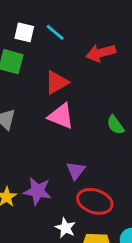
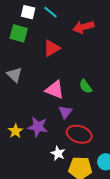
pink triangle: (61, 116) -> (55, 90), moved
green semicircle: (115, 125) -> (86, 86), moved

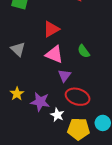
red triangle: (52, 48) -> (51, 29), moved
gray triangle: (14, 75) -> (18, 49), moved
purple star: (38, 127) -> (40, 102), moved

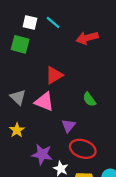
pink triangle: (54, 54) -> (44, 102), moved
yellow star: (17, 94) -> (17, 130), moved

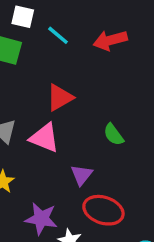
cyan line: (53, 23) -> (58, 35), moved

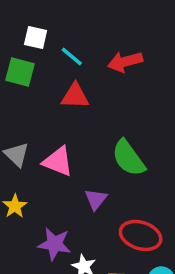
red triangle: (60, 98) -> (75, 96), moved, turned 32
green semicircle: (114, 135) -> (128, 158), size x1.6
red ellipse: (103, 210) -> (141, 235), moved

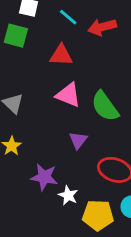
cyan line: (72, 56) -> (68, 17), moved
pink triangle: (58, 161) -> (68, 95), moved

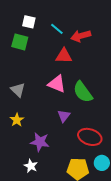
red triangle: (61, 55) -> (64, 56), moved
white star: (68, 195) -> (31, 166), moved

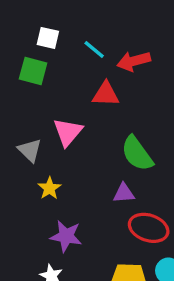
pink triangle: (57, 84) -> (68, 132), moved, turned 48
purple triangle: (64, 116) -> (124, 193), moved, turned 48
yellow star: (17, 120) -> (50, 188), moved

